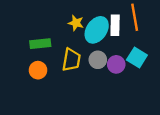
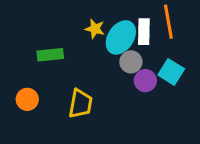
yellow trapezoid: (71, 60) -> (81, 104), moved
gray circle: (98, 60) -> (131, 62), moved
orange circle: (38, 70) -> (27, 99), moved

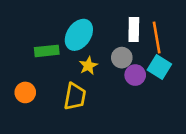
orange line: (168, 22) -> (157, 37), moved
yellow star: (95, 29) -> (88, 66), moved, turned 30
cyan ellipse: (121, 37) -> (79, 35), moved

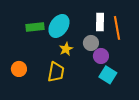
green rectangle: (47, 51) -> (35, 27), moved
cyan square: (159, 67) -> (108, 75), moved

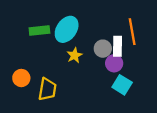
white rectangle: (100, 22) -> (118, 46), moved
yellow trapezoid: (56, 72) -> (47, 89), moved

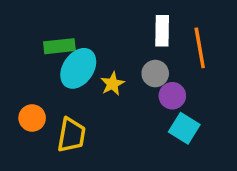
cyan ellipse: (67, 29) -> (78, 68), moved
white rectangle: (118, 46) -> (162, 31), moved

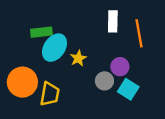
gray circle: (155, 74) -> (104, 81), moved
orange circle: (32, 118) -> (22, 82), size x1.6

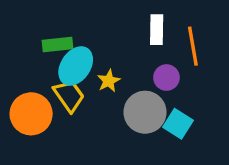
purple circle: (120, 67) -> (166, 78), moved
gray circle: (104, 81) -> (145, 112), size x1.6
yellow trapezoid: (50, 94) -> (69, 96), moved, turned -45

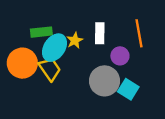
white rectangle: (157, 30) -> (100, 33), moved
yellow star: (109, 81) -> (75, 40), moved
orange circle: (31, 114) -> (22, 63), moved

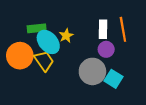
white rectangle: (100, 33) -> (103, 29), moved
cyan ellipse: (54, 48) -> (48, 42), turned -75

